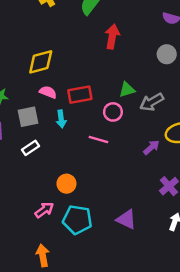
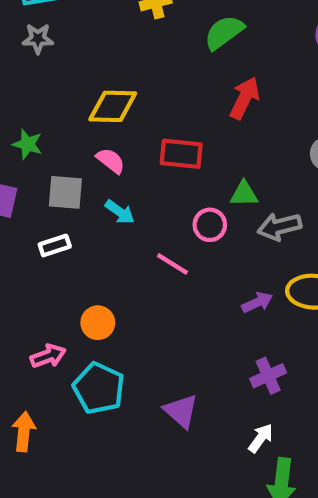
red rectangle: (80, 95) -> (181, 154), moved
cyan arrow: (61, 119) -> (120, 212), turned -63

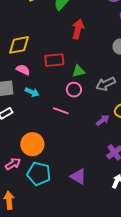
green triangle: (244, 194) -> (78, 71), moved
orange circle: (98, 323) -> (32, 144), size x1.5

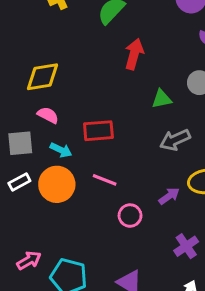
red rectangle: (54, 60) -> (98, 131), moved
green triangle: (78, 71) -> (162, 99), moved
pink circle: (74, 90) -> (130, 216), moved
orange circle: (32, 144) -> (57, 184), moved

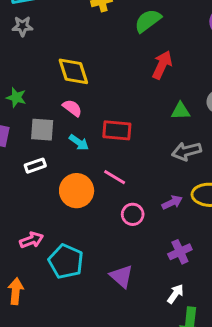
yellow diamond: (42, 77) -> (73, 71), turned 72
orange circle: (57, 184) -> (77, 191), moved

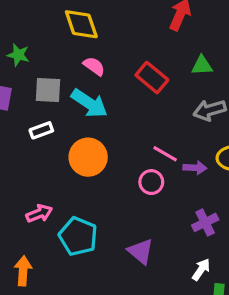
pink semicircle: (72, 108) -> (94, 66), moved
red rectangle: (117, 130) -> (152, 78), moved, turned 36
cyan arrow: (79, 142) -> (89, 103), size x1.6
pink line: (115, 177) -> (165, 154), moved
purple arrow: (172, 202) -> (195, 168), turned 30

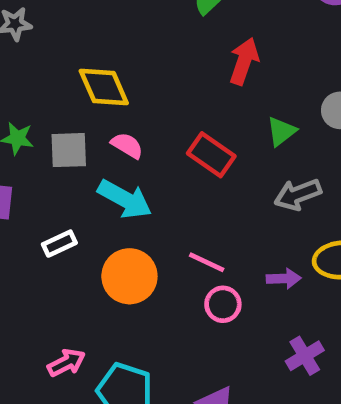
green triangle: (202, 65) -> (281, 131), turned -30
gray square: (48, 90) -> (69, 150), moved
pink line: (165, 154) -> (207, 262), moved

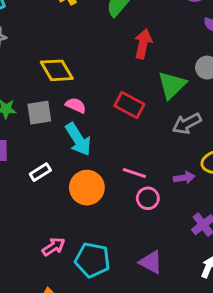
green triangle: (281, 131) -> (172, 85), size x1.5
cyan arrow: (125, 199) -> (78, 139), turned 36

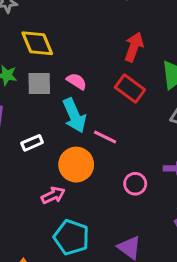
red arrow: (143, 44) -> (134, 47), moved
yellow diamond: (57, 70) -> (37, 43), moved
pink line: (134, 173) -> (105, 137), moved
pink arrow: (54, 247) -> (53, 195), moved

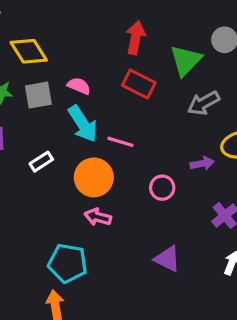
pink arrow: (53, 195) -> (98, 217), moved, turned -130
cyan pentagon: (72, 237) -> (68, 263), moved

